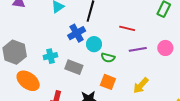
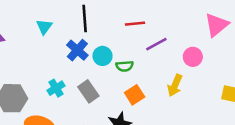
pink circle: (165, 48) -> (193, 57), moved
gray rectangle: (74, 67) -> (88, 91), turned 54
orange square: (108, 82) -> (135, 95), turned -35

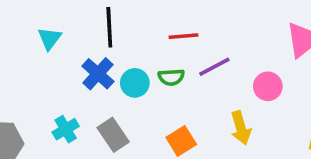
green semicircle: (125, 66) -> (171, 77), moved
yellow arrow: (175, 85) -> (241, 128), turned -40

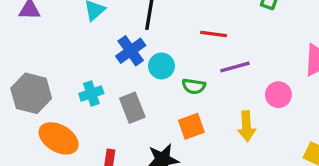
green semicircle: (171, 77) -> (194, 86), moved

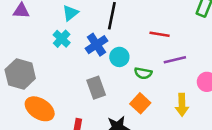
cyan cross: (91, 94) -> (62, 39), moved, turned -30
orange square: (191, 126) -> (140, 103), turned -30

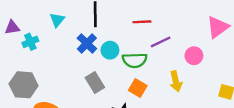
cyan cross: (62, 39) -> (30, 42), moved, turned 35
green semicircle: (143, 73) -> (135, 60), size x1.5

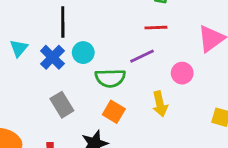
cyan triangle: (57, 20) -> (19, 48), moved
red line: (142, 22) -> (156, 28), moved
cyan circle: (110, 50) -> (83, 53), moved

